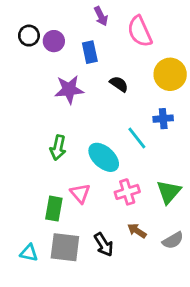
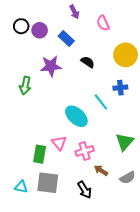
pink semicircle: (140, 31) -> (103, 23), size x0.7
blue rectangle: (90, 52) -> (66, 38), turned -35
green arrow: (58, 148) -> (25, 86), moved
pink cross: (127, 192) -> (85, 151), moved
black arrow: (104, 245) -> (85, 190), moved

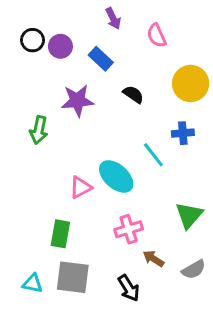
pink triangle: (59, 143) -> (81, 187), moved, turned 42

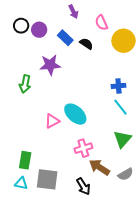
yellow circle: (191, 84) -> (123, 41), moved
black semicircle: (133, 94) -> (86, 44), moved
cyan line: (153, 155) -> (120, 107), moved
green rectangle: (60, 234) -> (25, 160), moved
brown arrow: (153, 259) -> (99, 167), size x1.5

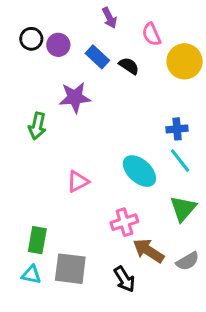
cyan ellipse: (75, 114) -> (139, 171), moved

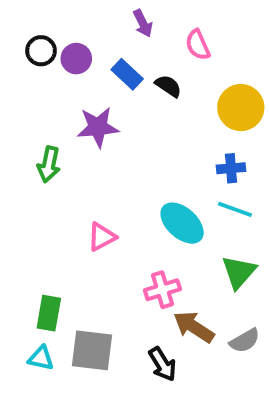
yellow circle: (185, 61) -> (241, 108), moved
cyan line: (180, 161) -> (235, 209), turned -32

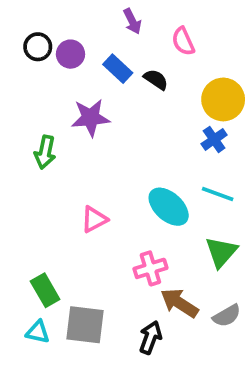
blue cross: (231, 168) -> (214, 139), moved, turned -30
green rectangle: (49, 313) -> (45, 290), turned -40
black arrow: (162, 364) -> (150, 337), turned -128

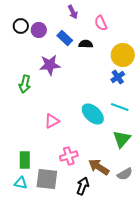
black semicircle: (156, 79) -> (86, 44), turned -32
pink cross: (150, 268) -> (69, 156), moved
green rectangle: (45, 290) -> (25, 160), turned 30

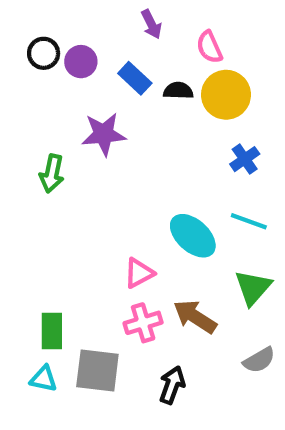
yellow circle: (123, 55) -> (226, 95), moved
pink triangle: (52, 121) -> (139, 273), moved
brown arrow: (99, 167) -> (195, 317), moved

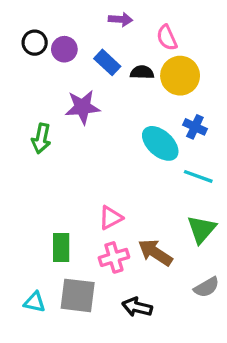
purple arrow: (151, 24) -> (121, 19), turned -60
blue cross: (245, 159) -> (195, 127), turned -30
cyan ellipse: (193, 236) -> (160, 143), moved
green rectangle: (52, 331) -> (61, 248), moved
black arrow: (172, 385) -> (137, 307), turned -96

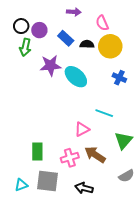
green arrow: (41, 138) -> (25, 47), moved
cyan ellipse: (160, 143) -> (76, 77), moved
cyan line: (198, 176) -> (104, 113), moved
pink triangle: (111, 218) -> (82, 129), moved
cyan triangle: (35, 302) -> (21, 185), turned -32

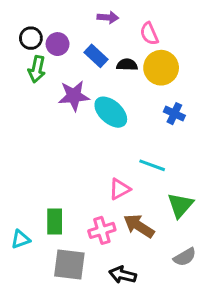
cyan triangle: (21, 185) -> (21, 239), moved

